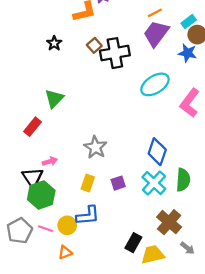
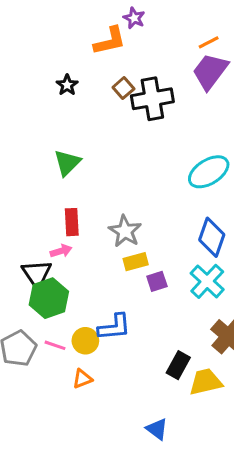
cyan ellipse: (155, 84) -> (209, 172), moved
red rectangle: (33, 127) -> (72, 222), moved, turned -42
yellow rectangle: (88, 183) -> (136, 262), moved, turned 56

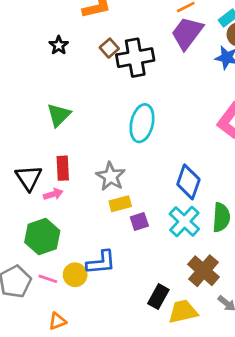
cyan ellipse: (209, 172) -> (142, 123), moved, turned -45
black triangle: (37, 274) -> (29, 178), moved
orange triangle: (82, 379) -> (57, 321), moved

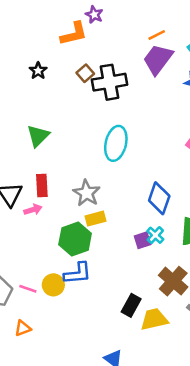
purple square: (139, 221) -> (143, 240), moved
cyan cross: (184, 221) -> (155, 235), size x0.6
green hexagon: (42, 237) -> (75, 239), moved
orange triangle: (57, 321) -> (23, 328), moved

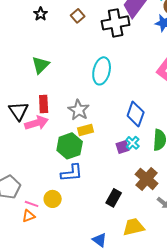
black cross: (109, 82) -> (116, 23), moved
pink arrow: (33, 210) -> (37, 123), size x1.6
yellow circle: (53, 285) -> (53, 199), moved
pink line: (28, 289) -> (32, 204), moved
yellow trapezoid: (154, 319) -> (134, 227), moved

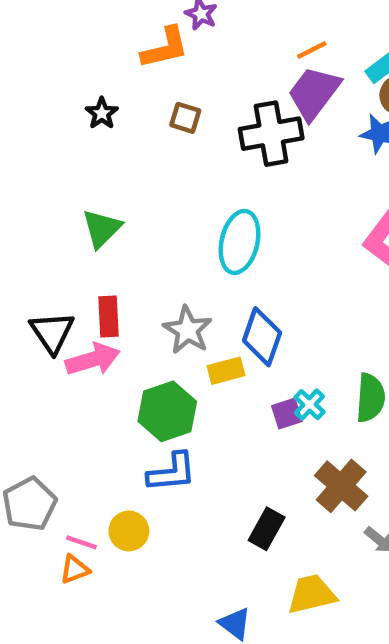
brown square: (78, 16) -> (185, 118), turned -32
blue diamond: (136, 114) -> (262, 337), moved
yellow rectangle: (86, 130) -> (226, 371), moved

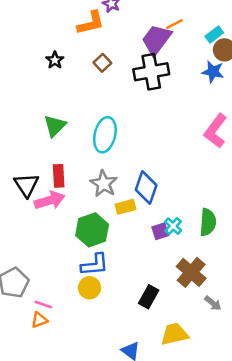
purple trapezoid: (314, 93) -> (156, 40), moved
brown square: (185, 118) -> (102, 63), turned 30
cyan ellipse: (239, 242) -> (105, 135), moved
yellow circle: (129, 531) -> (90, 288), moved

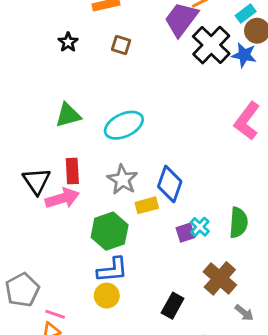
brown square: (102, 63) -> (121, 45), turned -30
black cross: (151, 72) -> (211, 45), moved, turned -36
green triangle: (55, 126) -> (68, 115), turned 30
cyan ellipse: (105, 135) -> (124, 125), turned 52

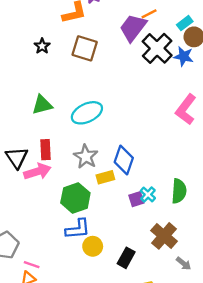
brown square: (121, 45) -> (85, 48), size x1.6
yellow circle: (107, 296) -> (93, 246), moved

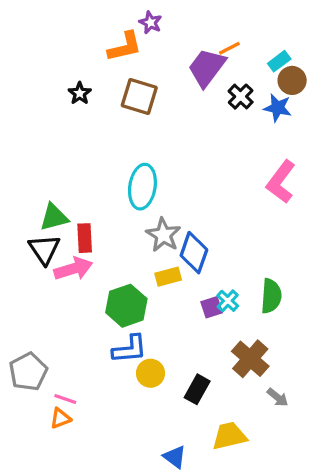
black cross: (157, 48) -> (241, 97), size x0.6
green triangle: (42, 105) -> (54, 217), moved
cyan ellipse: (87, 113) -> (142, 187), turned -56
gray star: (86, 157) -> (163, 235), moved

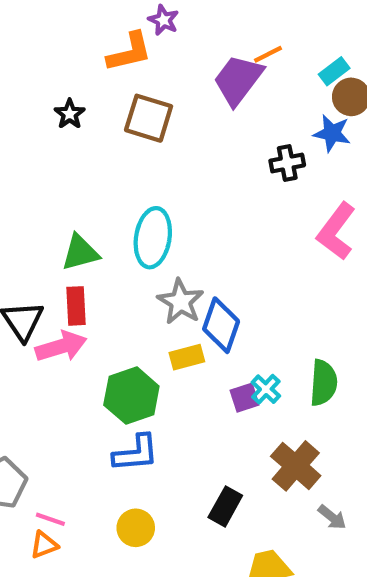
black cross: (241, 97) -> (287, 163), moved, turned 35
green triangle: (54, 217) -> (80, 253), moved
yellow circle: (150, 373) -> (136, 528), moved

